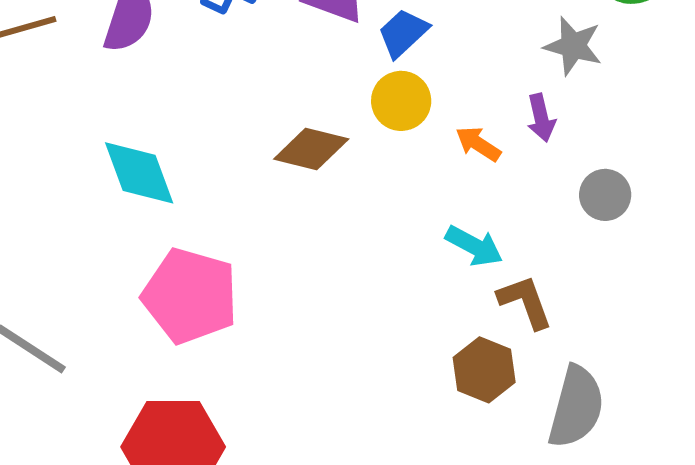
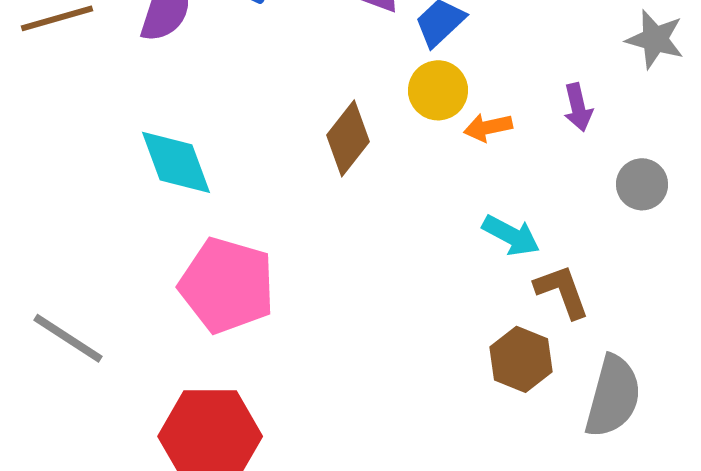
gray star: (573, 46) -> (655, 39), moved
orange arrow: (478, 144) -> (488, 127), moved, turned -45
brown diamond: (311, 149) -> (348, 138), turned -66

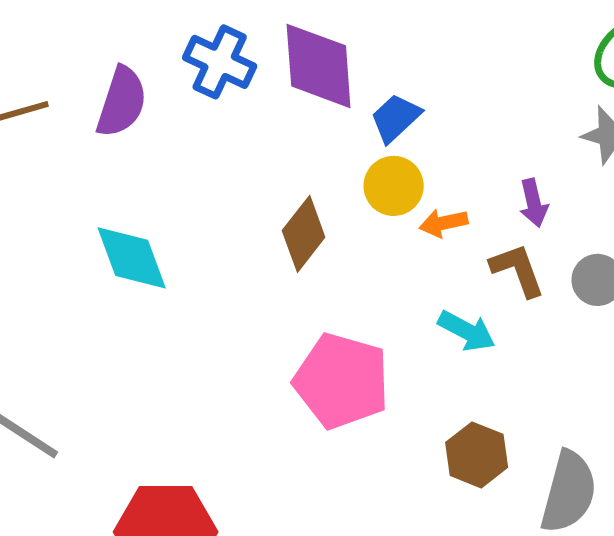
pink pentagon: (227, 285) -> (342, 381), moved
brown L-shape: (562, 291) -> (518, 270), moved

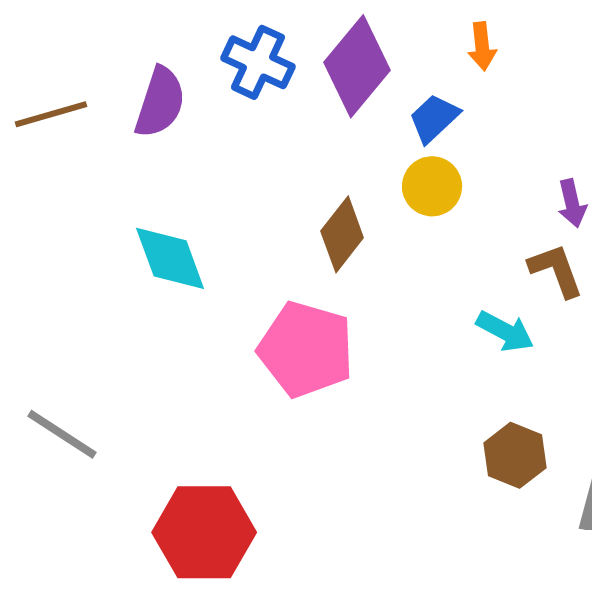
purple diamond: (319, 66) -> (357, 66), turned 44
orange arrow: (444, 223) -> (482, 46), moved, turned -84
pink pentagon: (342, 381) -> (306, 349), moved

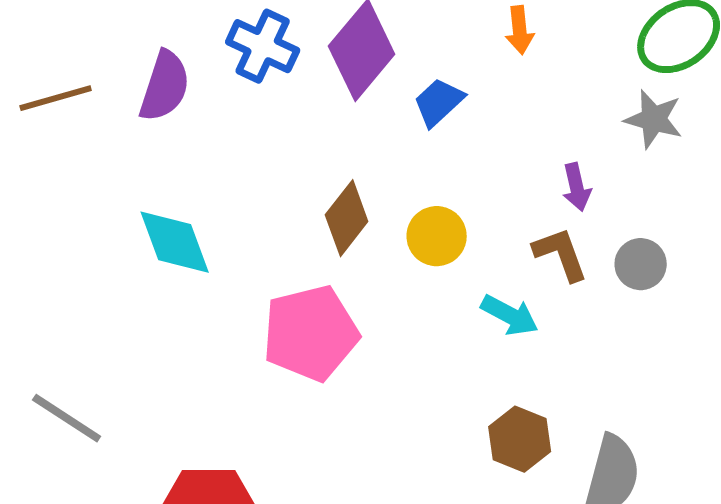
orange arrow: (482, 46) -> (520, 30), moved
yellow circle: (432, 186) -> (437, 236), moved
pink pentagon: (306, 349) -> (311, 333), turned -30

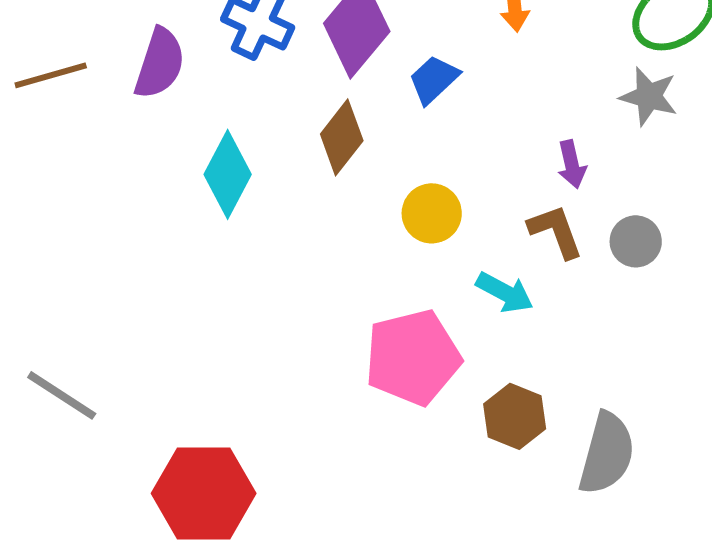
brown diamond: (347, 218) -> (342, 137), moved
cyan diamond: (175, 242) -> (228, 174), moved, turned 48
pink pentagon: (311, 333) -> (413, 357), moved

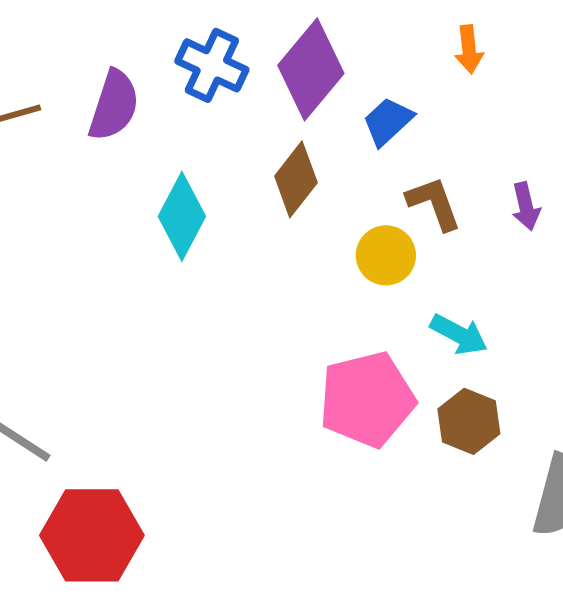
brown L-shape: (556, 231) -> (434, 203), moved
brown hexagon: (515, 416) -> (469, 421), moved
red hexagon: (204, 493) -> (92, 535), moved

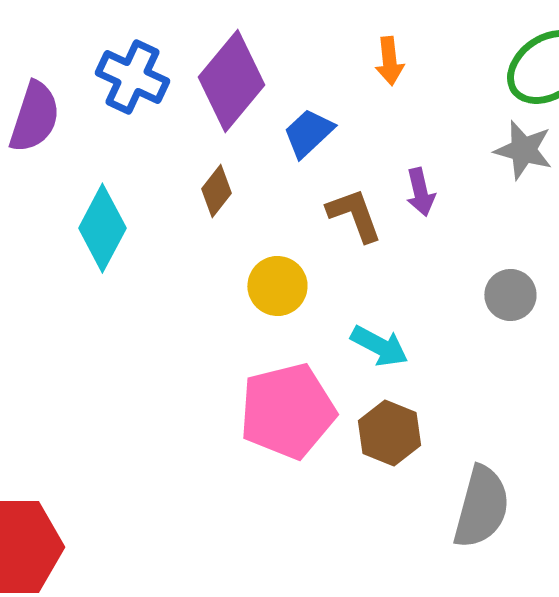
brown diamond: (296, 179) -> (216, 191), size x0.7
purple arrow: (526, 206) -> (420, 192), moved
yellow circle: (386, 255) -> (277, 286), moved

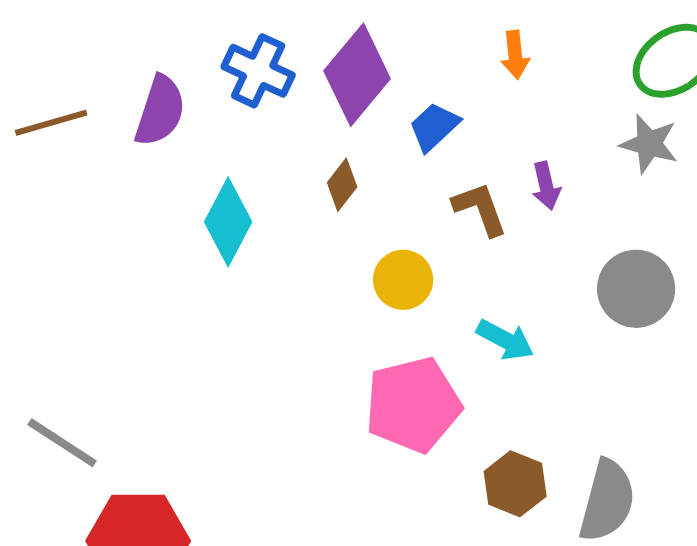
gray circle: (510, 295) -> (636, 289), size x1.5
brown hexagon: (389, 433) -> (515, 484), moved

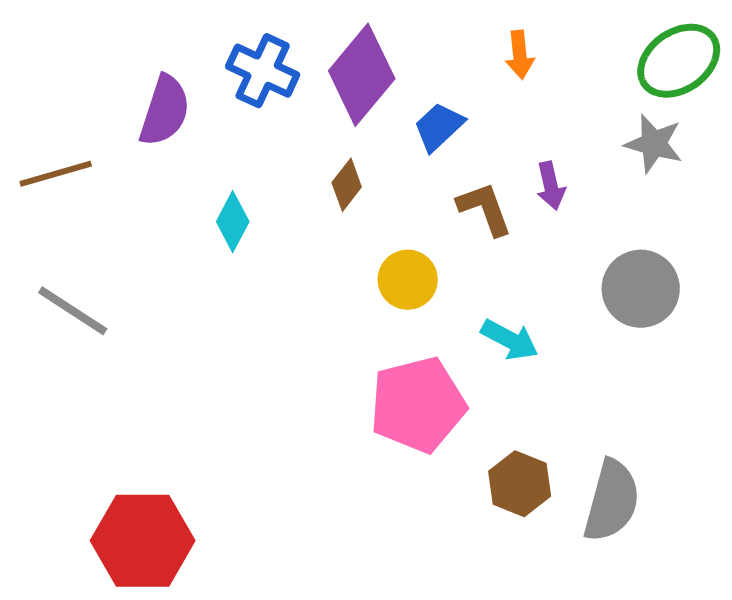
brown line: (51, 123) -> (56, 174), moved
cyan diamond: (228, 222) -> (233, 222), size x0.7
gray line: (62, 443) -> (73, 311), moved

